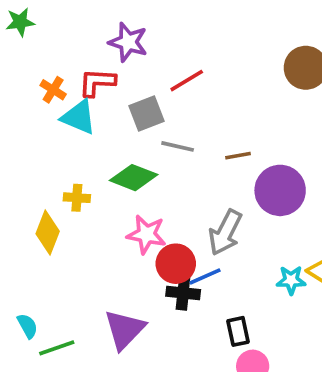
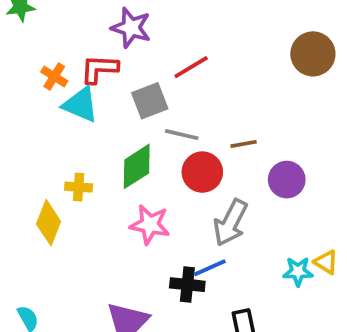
green diamond: (134, 178) -> (137, 166), turned -54
purple circle: (280, 190) -> (287, 180), size x0.7
red circle: (176, 264) -> (202, 172), moved

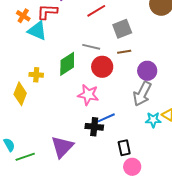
gray square: (150, 101) -> (122, 29), moved
gray arrow: (230, 223) -> (142, 94), moved
pink star: (150, 225) -> (88, 95), moved

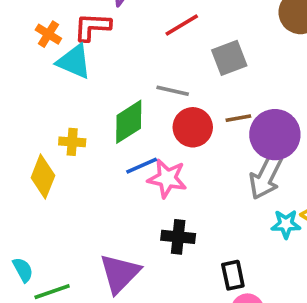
brown line: (124, 52) -> (238, 118), moved
purple circle: (147, 71) -> (275, 135), size x1.4
blue line: (106, 118) -> (142, 166), moved

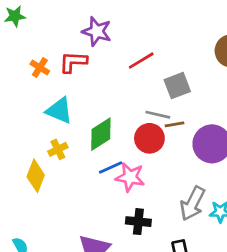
cyan triangle: (74, 62) -> (59, 111), moved
gray line: (173, 91) -> (158, 115), moved
brown line: (238, 118) -> (174, 124), moved
yellow cross: (72, 142) -> (58, 149), turned -30
gray arrow: (266, 177) -> (193, 204), moved

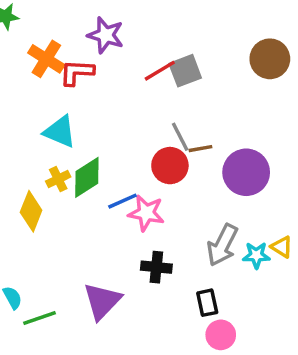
orange cross: (40, 68) -> (46, 59), moved, size x1.5
gray square: (177, 86) -> (185, 71), moved
gray line: (158, 115) -> (180, 137), turned 50
green diamond: (101, 134) -> (87, 177), moved

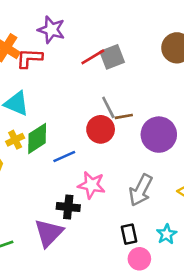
pink star: (146, 213) -> (91, 185), moved
cyan star: (256, 255) -> (167, 234), moved, turned -30
black cross: (156, 267) -> (68, 207), moved

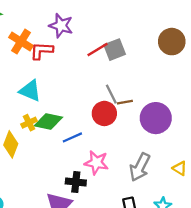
green diamond: (37, 138) -> (48, 121), turned 44

